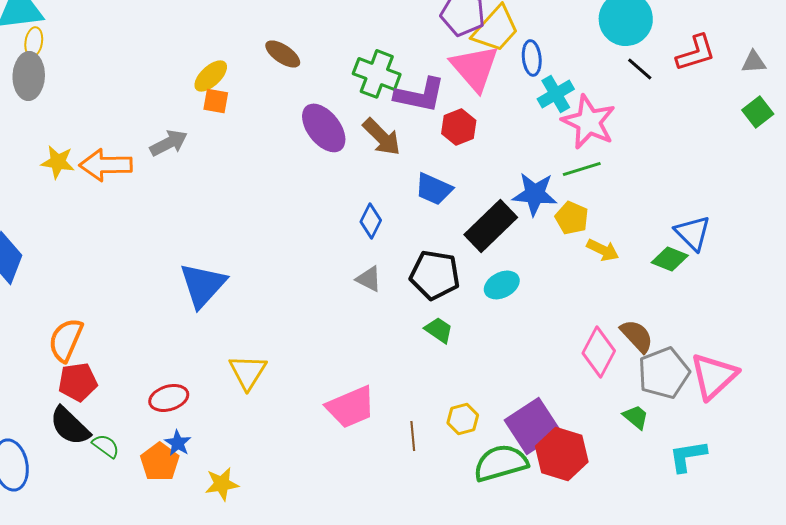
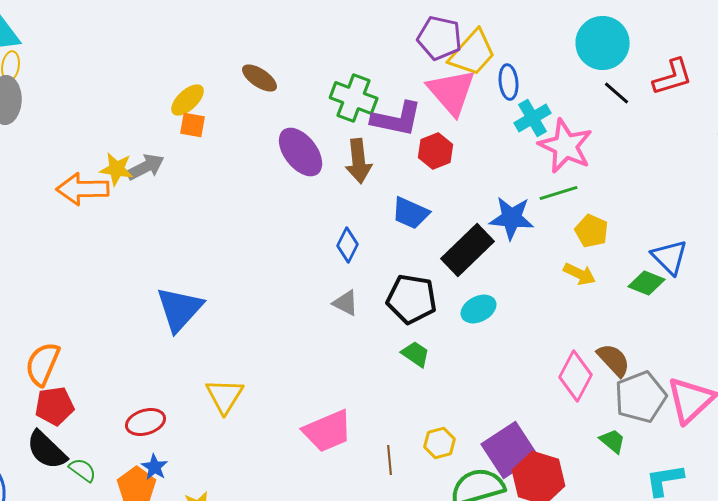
brown arrow: (382, 137) -> (359, 161), turned 39
yellow star: (58, 162) -> (117, 169), moved
yellow pentagon: (572, 218) -> (592, 231), moved

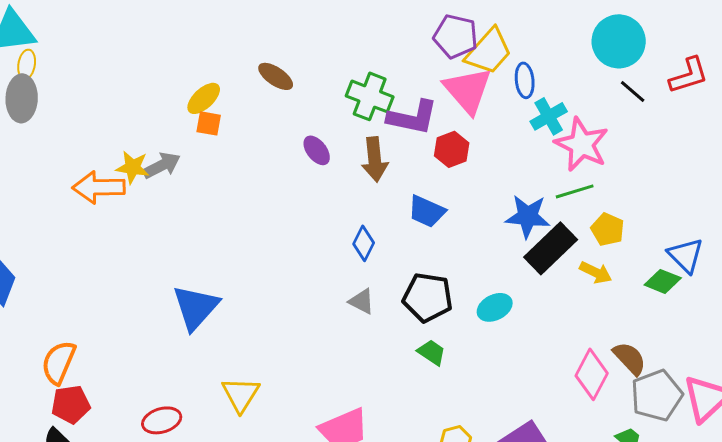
purple ellipse: (301, 152) -> (317, 150), size x0.6
black rectangle: (468, 250) -> (551, 248), moved

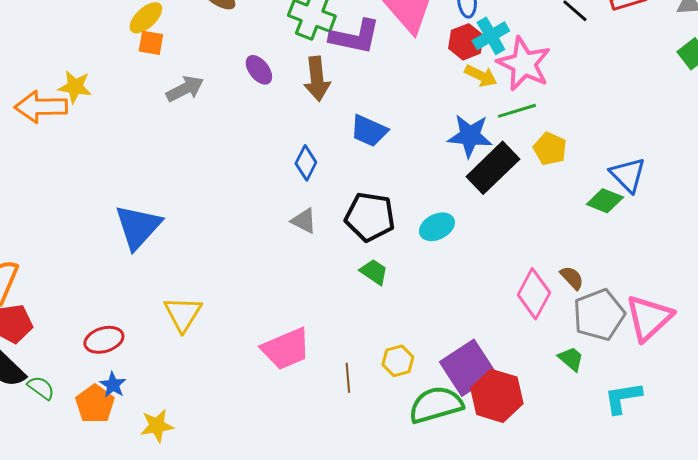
red hexagon: (452, 149) -> (466, 42), moved
gray arrow: (162, 165) -> (185, 89), moved
yellow arrow: (596, 272) -> (481, 76), moved
brown semicircle: (630, 358) -> (572, 278), size x0.7

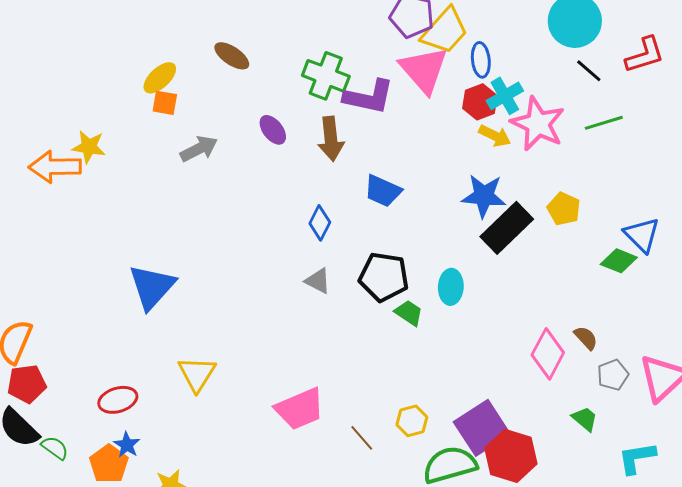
green line: (517, 111) -> (604, 123), moved
cyan ellipse: (437, 227) -> (451, 287), turned -60
green trapezoid: (374, 272) -> (409, 313), moved
gray pentagon: (599, 315) -> (613, 375), size x0.6
brown line: (348, 378) -> (362, 438), turned -36

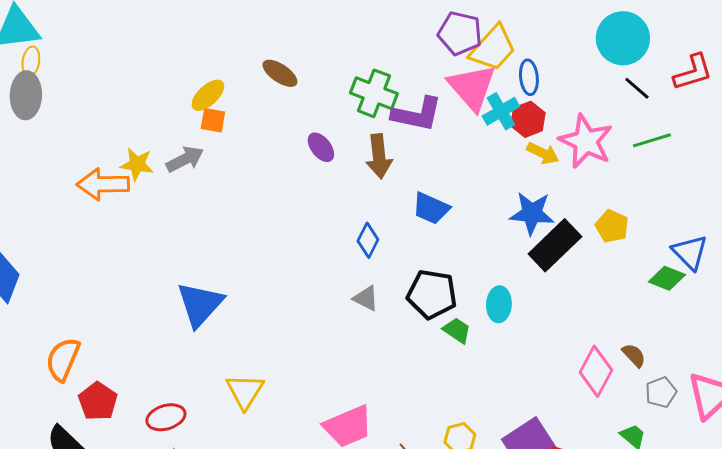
cyan cross: (505, 96) -> (501, 111), moved
gray arrow: (199, 149) -> (185, 159), moved
red pentagon: (27, 384) -> (98, 401), moved, turned -30

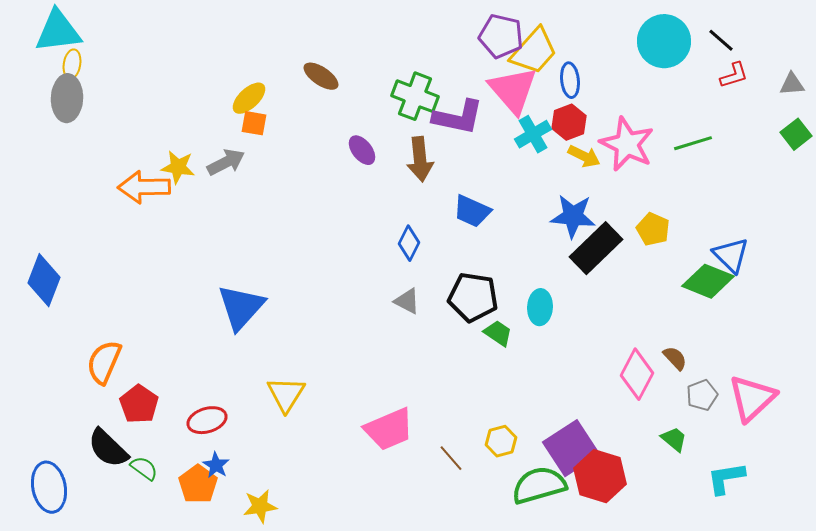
red L-shape: (693, 72) -> (734, 75), size x0.7
black line: (637, 88) -> (721, 40), moved
cyan cross: (501, 111) -> (533, 134), moved
green diamond: (667, 278) -> (708, 281), size x1.4

